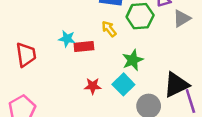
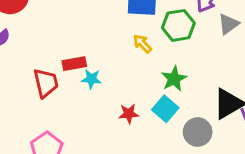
cyan star: (67, 39) -> (91, 79), moved
red rectangle: (84, 46) -> (74, 64), moved

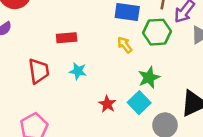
red rectangle: (74, 64) -> (67, 38), moved
red star: (129, 114) -> (107, 104), turned 30

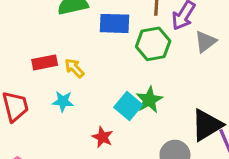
yellow arrow: (125, 45) -> (74, 68), moved
cyan square: (139, 103) -> (128, 106), moved

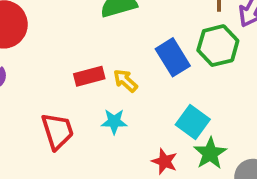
blue rectangle: (114, 23) -> (173, 57), moved, turned 60
green star: (149, 100) -> (210, 153), moved

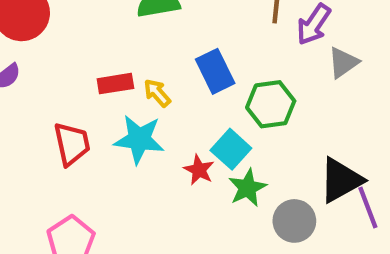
green hexagon: (218, 46) -> (271, 104), moved
cyan star: (114, 122) -> (139, 139), size x1.6
red star: (165, 161) -> (199, 170), moved

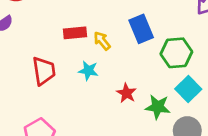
cyan star: (139, 139) -> (88, 71), size x0.6
cyan square: (231, 149) -> (188, 89), moved
green star: (247, 188) -> (158, 107), turned 30

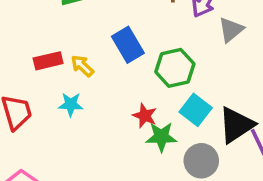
red star: (126, 93) -> (145, 116), moved

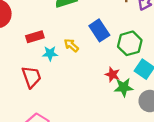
red rectangle: (48, 61) -> (35, 37), moved
cyan star: (71, 104) -> (50, 53), moved

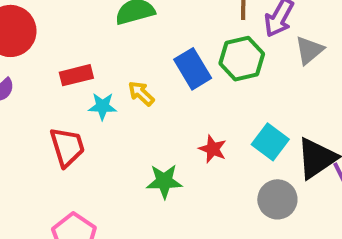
green hexagon: (130, 43) -> (242, 59), moved
green star: (124, 87) -> (164, 181), moved

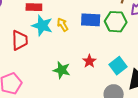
blue rectangle: (193, 69) -> (91, 20), turned -72
cyan star: (102, 106) -> (42, 26), size x1.5

